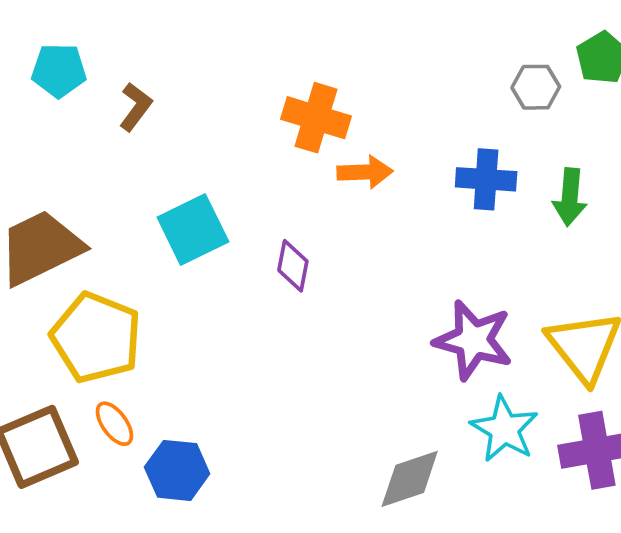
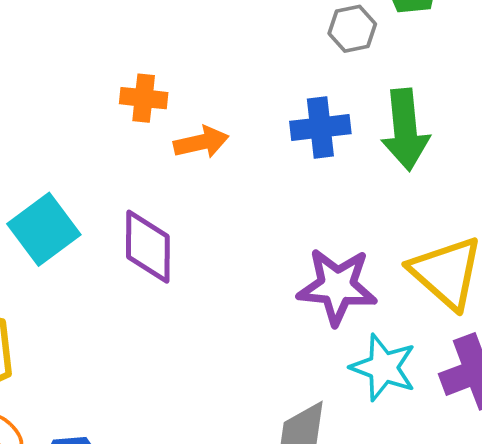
orange cross: (316, 118) -> (144, 98), size x0.7
green arrow: (570, 197) -> (405, 130), size x1.4
purple diamond: (293, 266) -> (148, 247), size x1.5

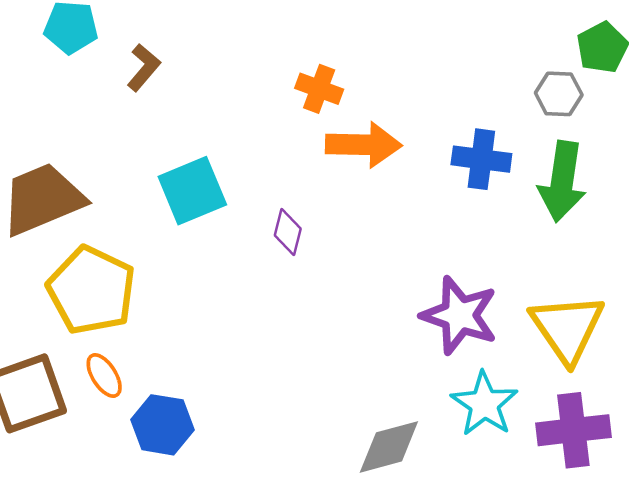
gray hexagon: (352, 29) -> (559, 94), moved
orange arrow: (201, 142) -> (364, 145), size x1.4
purple diamond: (148, 247) -> (288, 232), size x0.6

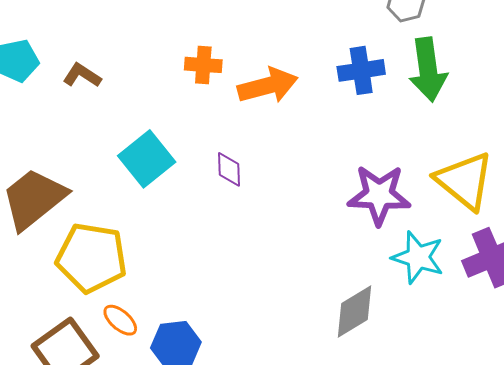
brown L-shape: (144, 67) -> (82, 75), turned -81
orange cross: (319, 89) -> (203, 65), moved

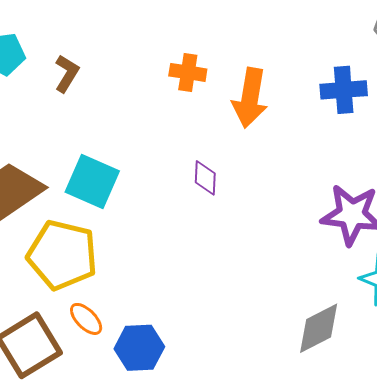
brown L-shape: (82, 75) -> (67, 74), turned 84
orange arrow: (268, 86) -> (250, 98), turned 110
cyan square: (147, 159) -> (92, 182), moved, turned -32

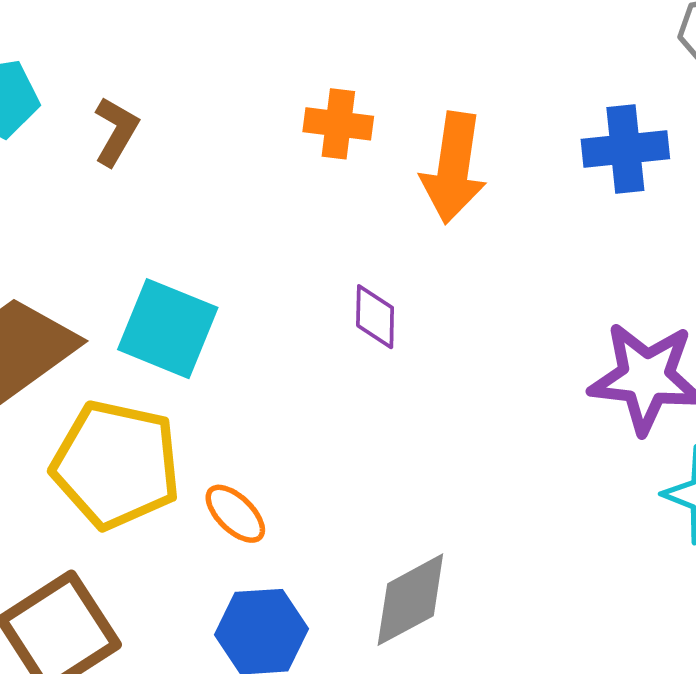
orange ellipse: (86, 319) -> (235, 514), moved
gray diamond: (319, 328) -> (410, 600), moved

